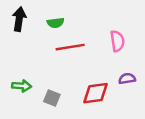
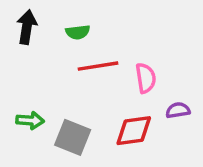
pink semicircle: (117, 41) -> (146, 78), moved
gray square: (52, 98) -> (73, 137), size x1.5

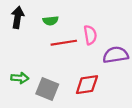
pink semicircle: (146, 78) -> (90, 35), moved
purple semicircle: (178, 110) -> (116, 55), moved, size x1.6

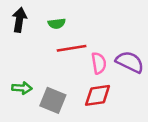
pink semicircle: (90, 35) -> (99, 63), moved
purple semicircle: (116, 55) -> (130, 62), turned 35

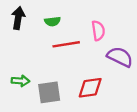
pink semicircle: (99, 63) -> (98, 31), moved
gray square: (53, 100) -> (49, 92), turned -30

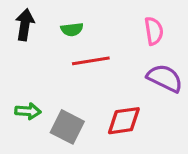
pink semicircle: (98, 31) -> (154, 31), moved
gray square: (49, 92) -> (67, 127), turned 35

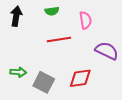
green semicircle: (72, 29) -> (52, 11), moved
pink semicircle: (154, 31) -> (85, 20), moved

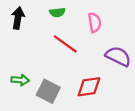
red line: (59, 40) -> (65, 44), turned 45

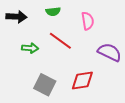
black arrow: (18, 18) -> (16, 17), turned 84
green arrow: (20, 80) -> (30, 48), moved

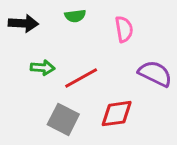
red line: (60, 41) -> (81, 78), moved, turned -65

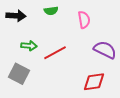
red diamond: (117, 114) -> (94, 82), moved
gray square: (63, 119) -> (19, 74), moved

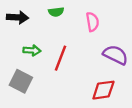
red line: (55, 53) -> (60, 58), turned -40

